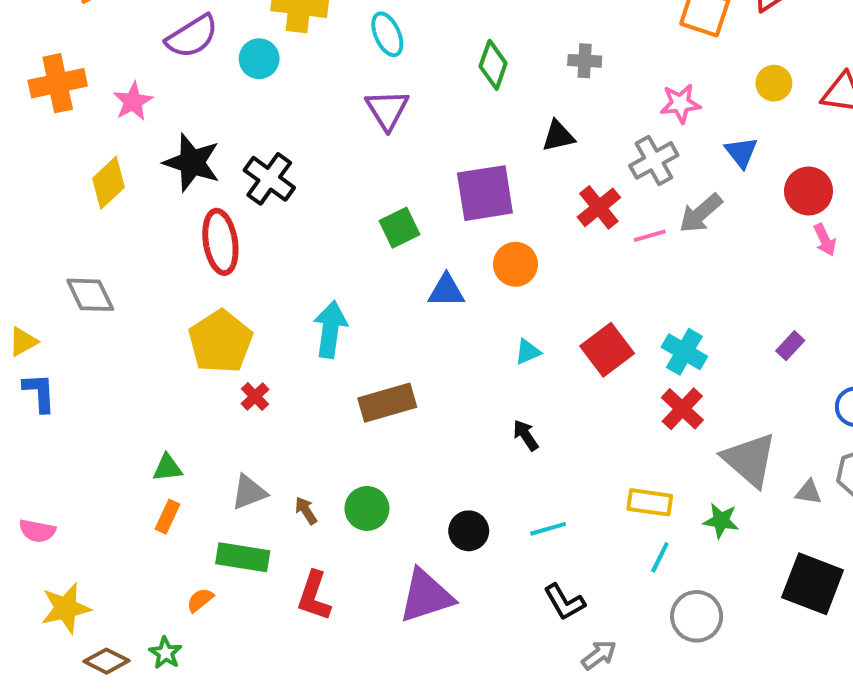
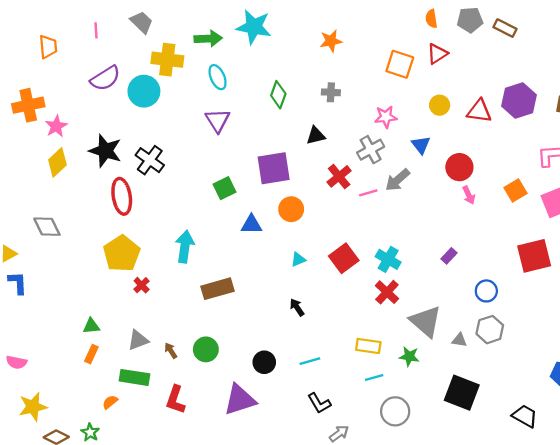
cyan circle: (259, 59) -> (144, 91), size x1.4
pink star: (133, 101) -> (56, 126), moved
cyan line: (660, 557) -> (374, 377), turned 48

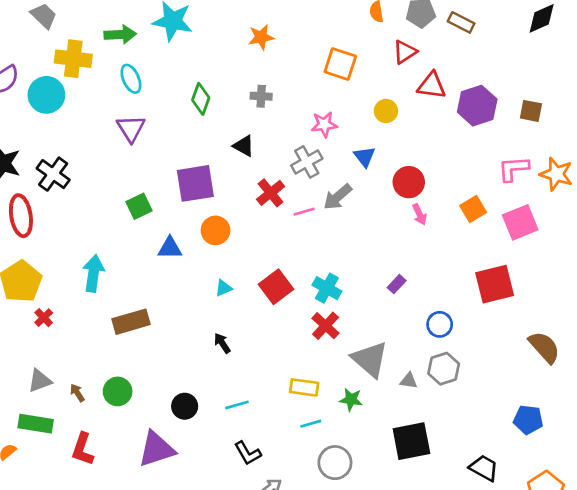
red triangle: (437, 54) -> (405, 52), moved
red triangle: (479, 111) -> (432, 85), moved
black triangle: (316, 136) -> (244, 146), turned 42
black square: (462, 393) -> (411, 441), turned -32

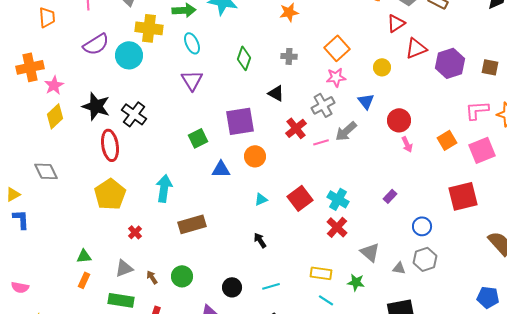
orange square: (340, 64) -> (337, 48), moved, turned 30
red triangle: (432, 85) -> (416, 48), turned -30
red cross: (44, 318) -> (135, 232), moved
gray triangle: (370, 359) -> (370, 252), size x0.7
cyan line: (311, 424) -> (326, 300), turned 49

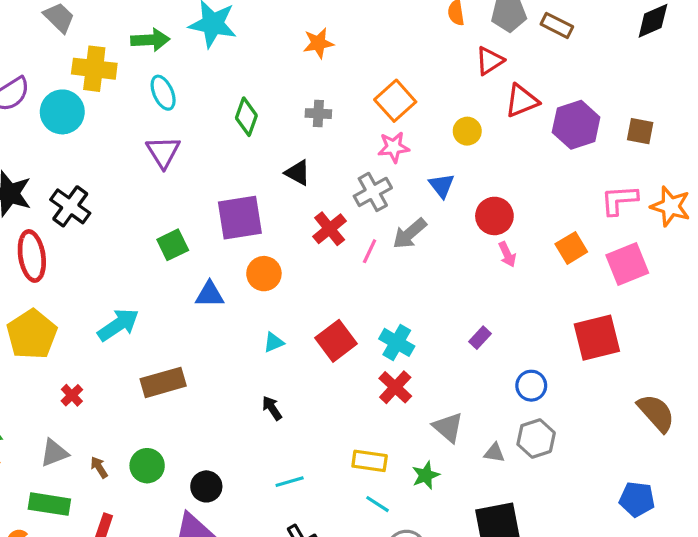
pink line: (321, 142) -> (370, 251), turned -49
cyan arrow: (164, 188) -> (118, 325), turned 48
green star: (356, 282) -> (426, 475), turned -30
black circle: (232, 287) -> (206, 486), moved

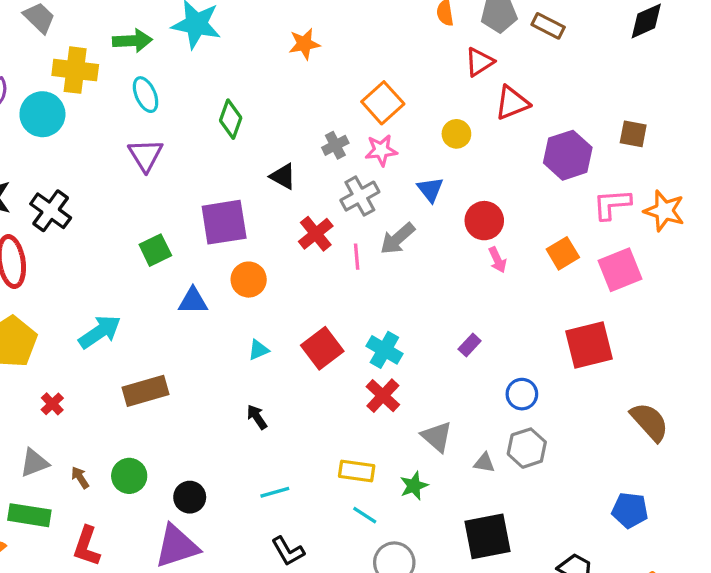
gray cross: (318, 114) -> (335, 145), moved, turned -30
purple hexagon: (576, 125) -> (568, 155), moved
pink line: (370, 251) -> (357, 257), turned -30

